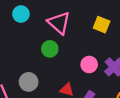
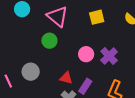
yellow square: (102, 25) -> (97, 17), turned -35

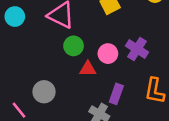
green circle: (49, 41) -> (74, 46), moved
red triangle: (66, 78) -> (88, 69), moved

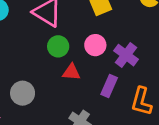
pink circle: (108, 54) -> (95, 45), moved
purple rectangle: (116, 94) -> (109, 86), moved

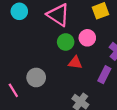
pink circle: (95, 45) -> (87, 38), moved

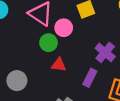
pink circle: (87, 38) -> (64, 28), moved

